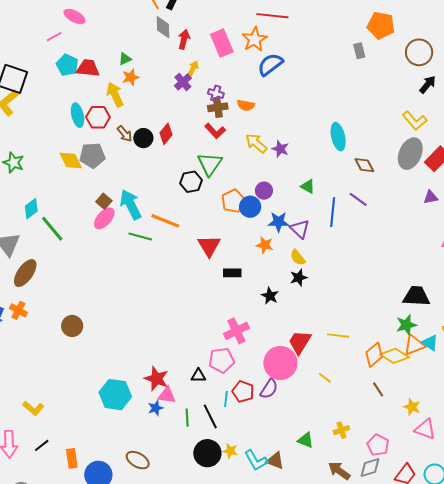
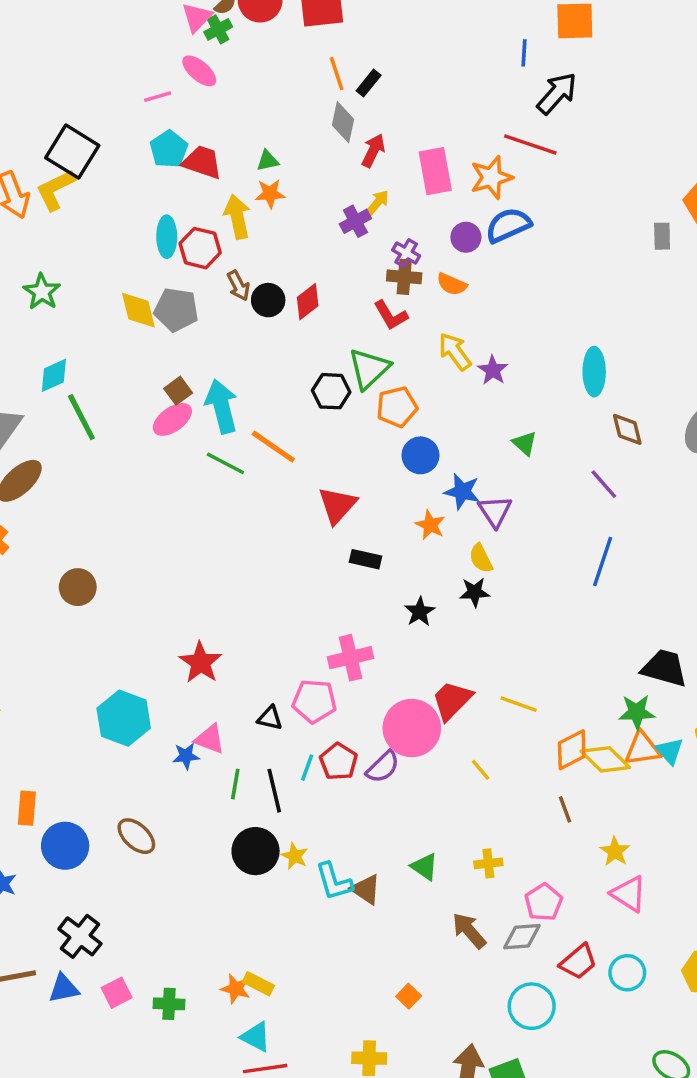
purple circle: (264, 191) -> (466, 237), moved
orange pentagon: (233, 201) -> (397, 407), moved
blue line: (333, 212) -> (603, 561), moved
red star: (156, 379) -> (201, 663), moved

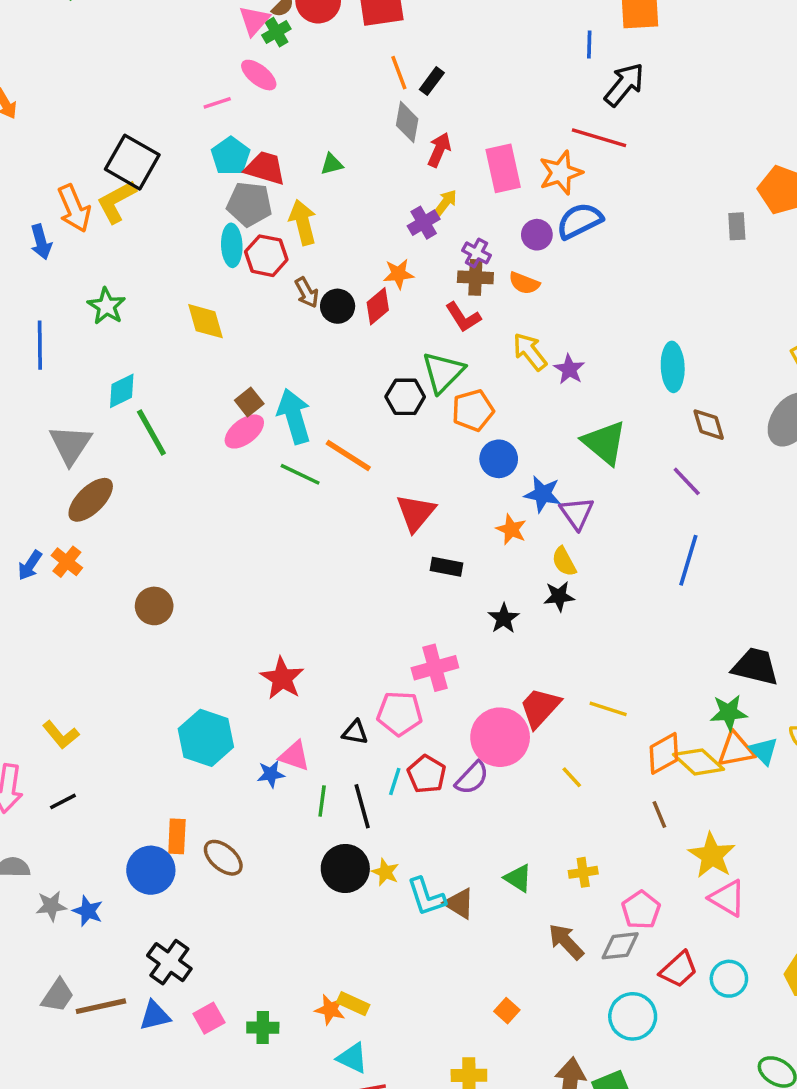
orange star: (270, 194) -> (399, 274), moved
gray pentagon: (176, 310) -> (249, 204), moved
green triangle: (525, 443) -> (604, 443), size x1.8
orange rectangle: (27, 808) -> (177, 836), moved
yellow star: (615, 851) -> (712, 855), size x1.5

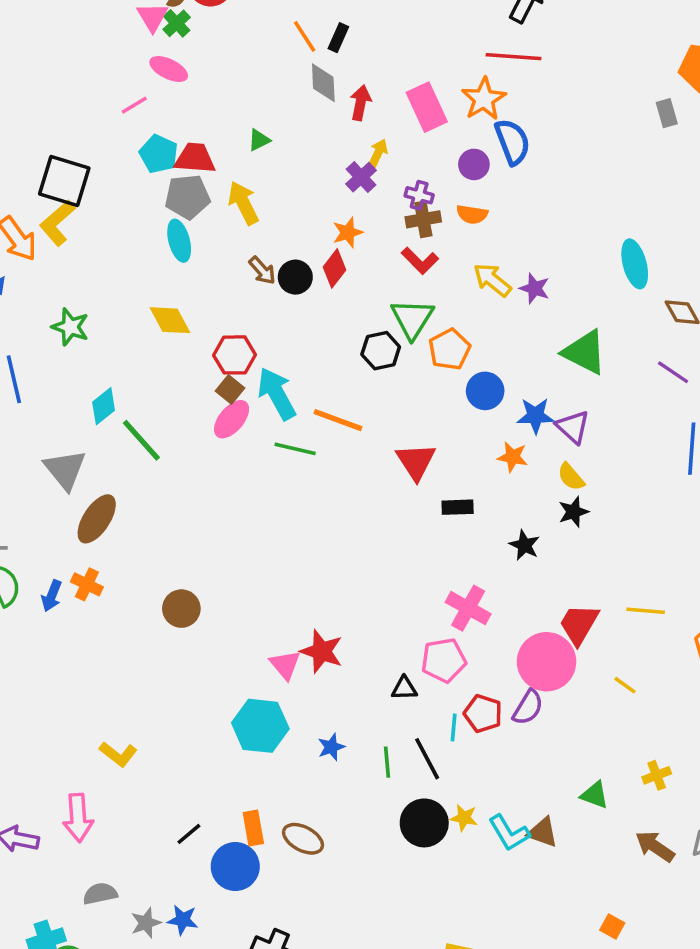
blue semicircle: (580, 221) -> (512, 142), turned 108
red hexagon: (266, 256) -> (235, 355), moved
pink cross: (435, 668) -> (468, 608), turned -33
pink triangle: (294, 756) -> (285, 665), moved, turned 44
black line: (63, 801) -> (189, 834), moved

